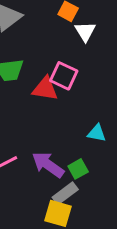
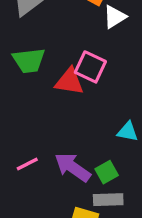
white triangle: (85, 31) -> (115, 17), turned 30
gray rectangle: (65, 193) -> (108, 200), moved, turned 35

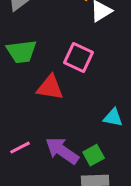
red triangle: (69, 81) -> (50, 88), moved

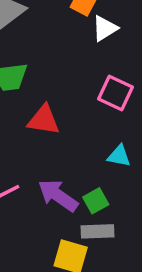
pink square: (79, 58) -> (115, 93), moved

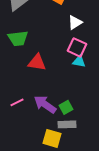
white triangle: (105, 28) -> (75, 22), moved
cyan triangle: (119, 156) -> (79, 61), moved

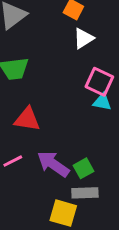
white triangle: (75, 22) -> (83, 38), moved
red triangle: (37, 62) -> (27, 119), moved

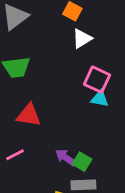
purple arrow: (53, 164) -> (66, 158), moved, size x0.7
green square: (83, 168) -> (82, 162), turned -30

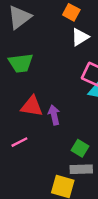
purple arrow: (66, 158) -> (54, 115), moved, turned 42

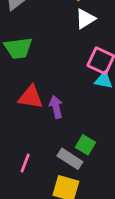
pink line: (19, 142) -> (25, 163), moved, turned -42
gray rectangle: (81, 169) -> (70, 159), moved, turned 35

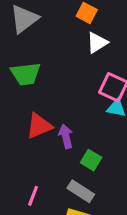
red triangle: (31, 97) -> (39, 126), turned -32
green square: (85, 145) -> (91, 160), moved

